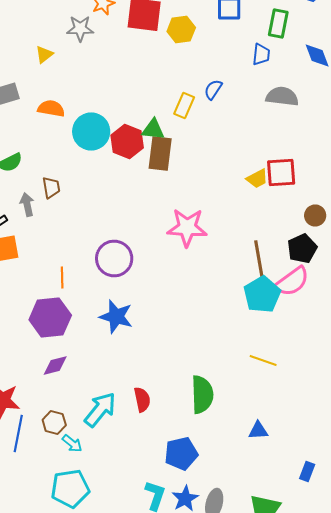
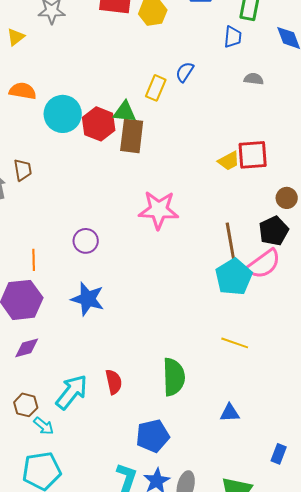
gray semicircle: (282, 96) -> (254, 79), size x0.6
purple circle: (114, 258) -> (86, 241), size x0.7

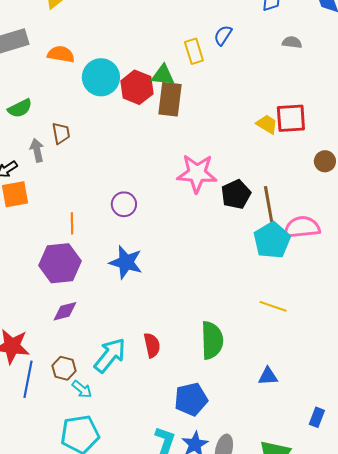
yellow rectangle: (156, 88) -> (194, 51), turned -40
yellow trapezoid: (229, 161) -> (267, 124), turned -120
black pentagon: (274, 231) -> (236, 194), moved
pink semicircle: (264, 264) -> (302, 227), turned -150

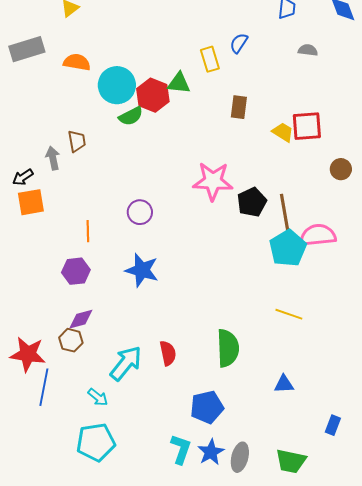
brown rectangle: (170, 99) -> (239, 107), moved, size x0.7
green semicircle: (20, 108) -> (131, 116), moved
purple hexagon: (60, 263) -> (76, 271), size x0.7
brown hexagon: (64, 368) -> (71, 340), moved

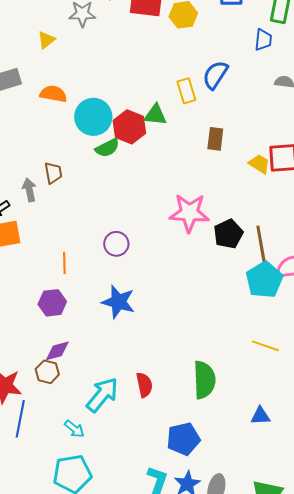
blue semicircle: (239, 43) -> (215, 75), size x1.4

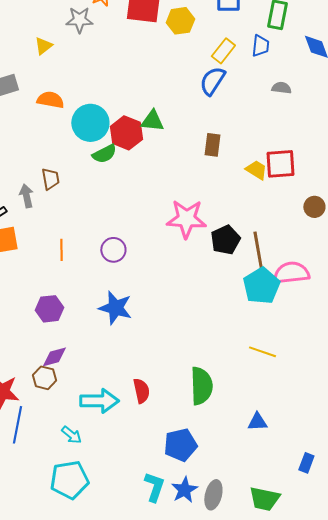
yellow rectangle: (186, 91) -> (223, 51), moved, turned 55
orange line: (64, 263) -> (61, 250), moved
cyan arrow: (102, 395) -> (99, 401), turned 51

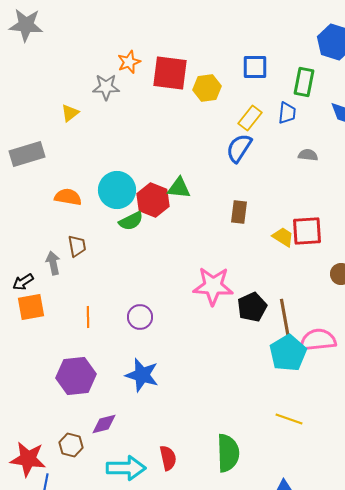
orange semicircle: (50, 100) -> (68, 197), moved
purple hexagon: (49, 309) -> (76, 376), size x1.4
purple diamond: (54, 357) -> (104, 424), moved

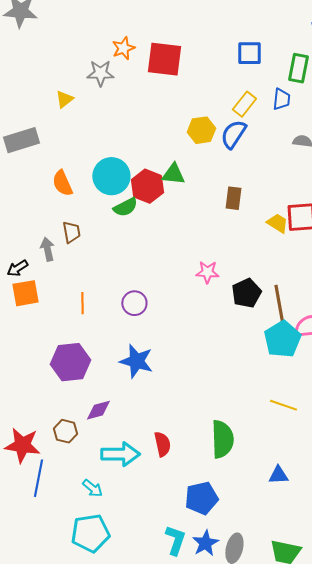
yellow hexagon: (207, 88) -> (201, 130), moved
orange semicircle: (68, 197) -> (62, 183), turned -124
pink star: (213, 286) -> (207, 272), size x0.6

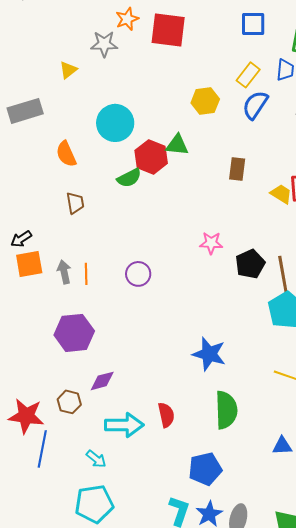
blue semicircle: (233, 134) -> (255, 105), moved
cyan circle: (111, 176) -> (115, 123), moved
gray arrow: (47, 249) -> (64, 272), moved
blue star: (136, 361) -> (209, 354), moved

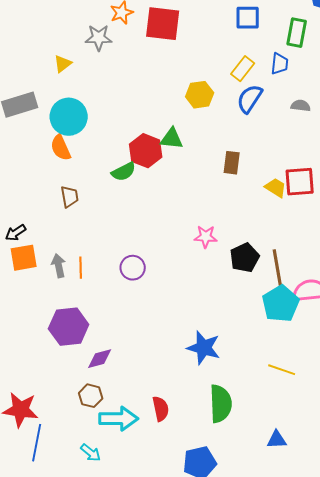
cyan circle: (115, 123) -> (69, 117), moved
purple diamond: (102, 381) -> (100, 359), moved
brown hexagon: (69, 402) -> (91, 396), moved

